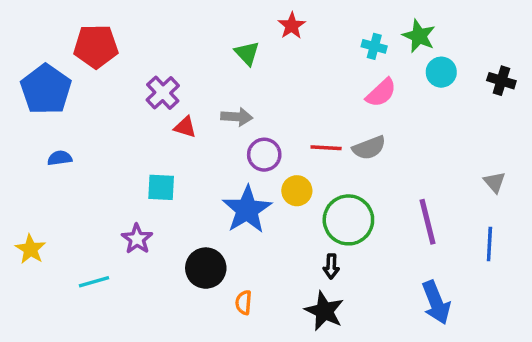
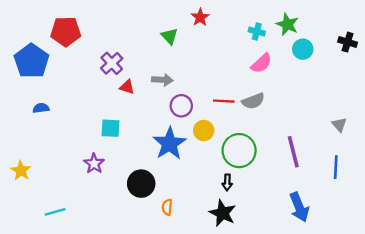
black cross: (501, 81) -> (348, 42), moved
cyan line: (94, 282) -> (55, 212), moved

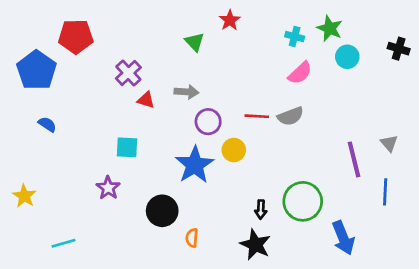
blue semicircle: (41, 108) -> (47, 124), turned 42
green circle: (239, 151) -> (303, 201), moved
purple line: (293, 152) -> (354, 159), moved

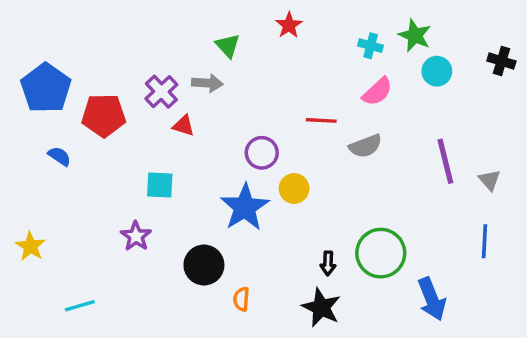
red pentagon: (76, 36) -> (104, 115), moved
green triangle: (195, 42) -> (228, 46), moved
gray arrow: (186, 92) -> (207, 83), moved
red line: (257, 116) -> (321, 120), moved
purple line: (354, 159) -> (445, 161), moved

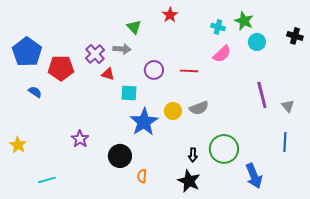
gray semicircle: (365, 146) -> (199, 108), moved
purple circle: (262, 153) -> (154, 70), moved
cyan square: (160, 185) -> (129, 93), moved

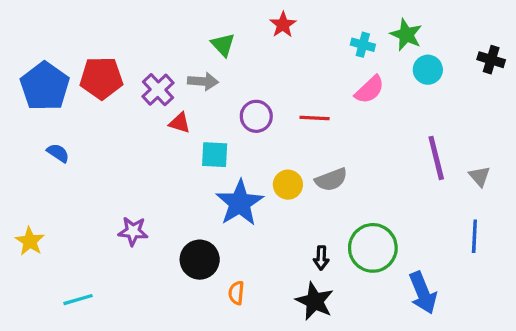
red pentagon: (61, 68) -> (101, 78), moved
purple star: (80, 139) -> (133, 231), turned -30

